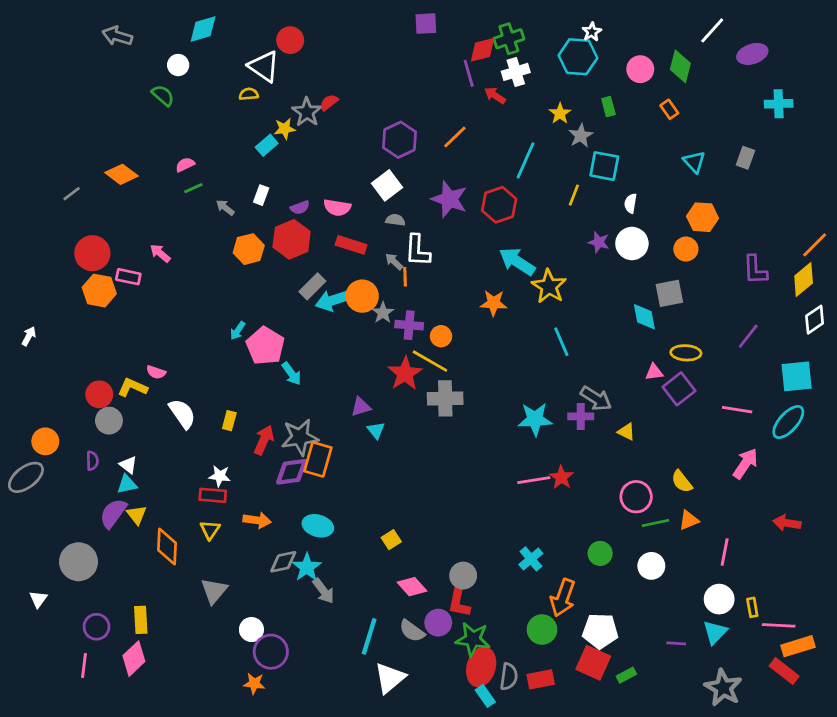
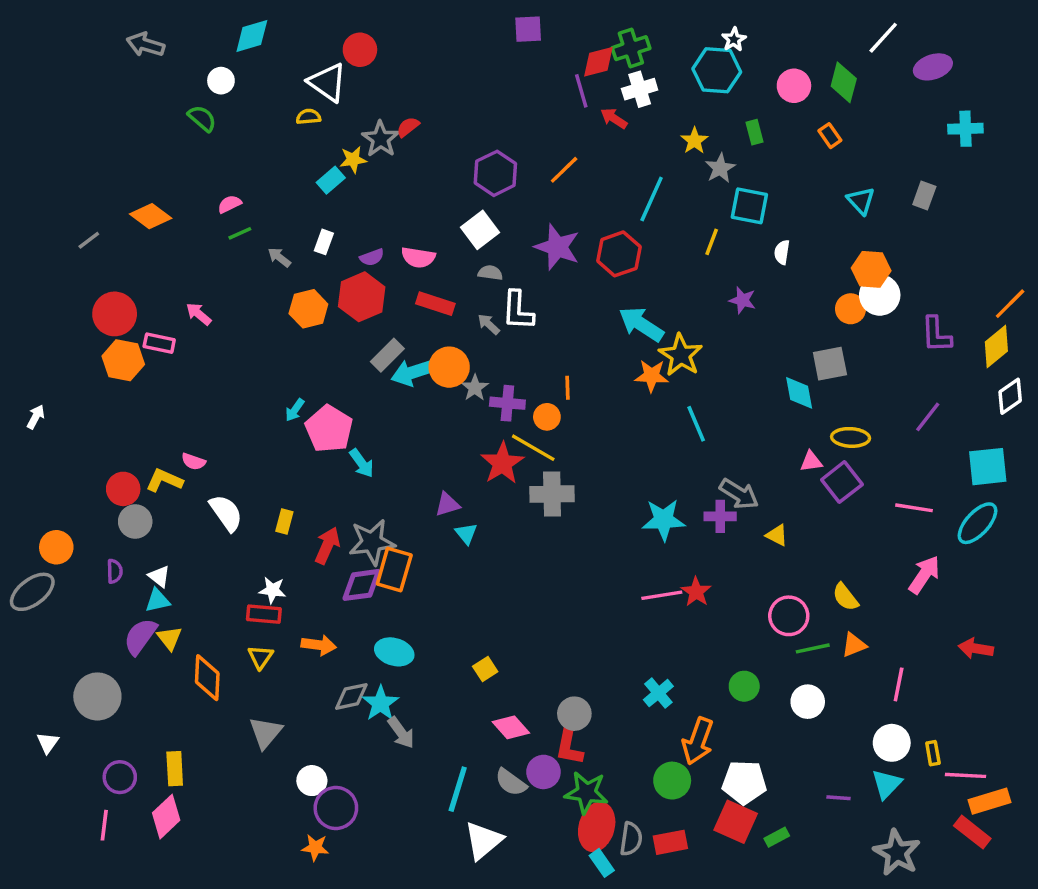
white circle: (632, 244) -> (880, 295), moved
orange line: (405, 277) -> (567, 388), moved
orange star: (494, 303) -> (652, 376), moved

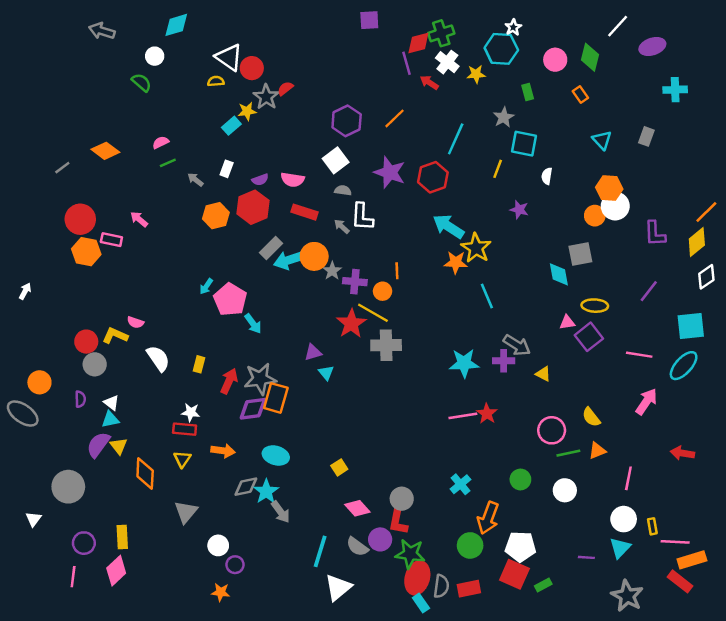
red circle: (360, 50) -> (252, 68), moved
white cross: (640, 89) -> (447, 62), turned -35
yellow star: (694, 141) -> (476, 74), moved, turned 30
gray ellipse: (32, 592) -> (23, 414), turned 72
purple circle: (336, 808) -> (235, 565), size x0.6

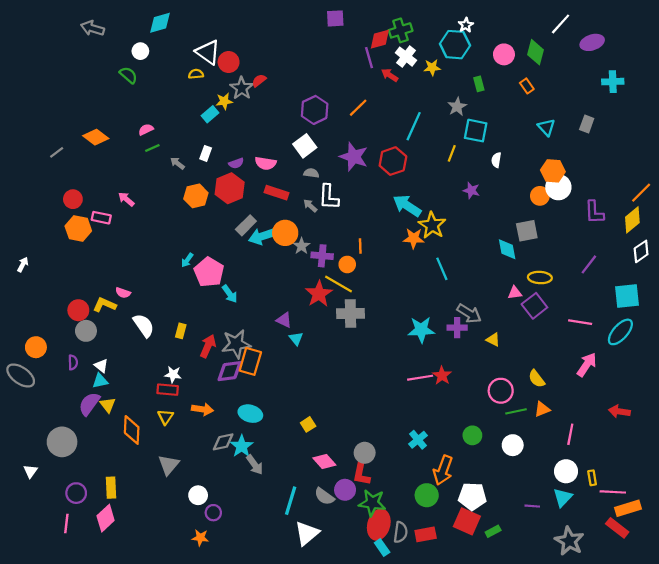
red circle: (80, 219) -> (73, 199), size x0.7
purple triangle: (313, 352) -> (284, 320), turned 42

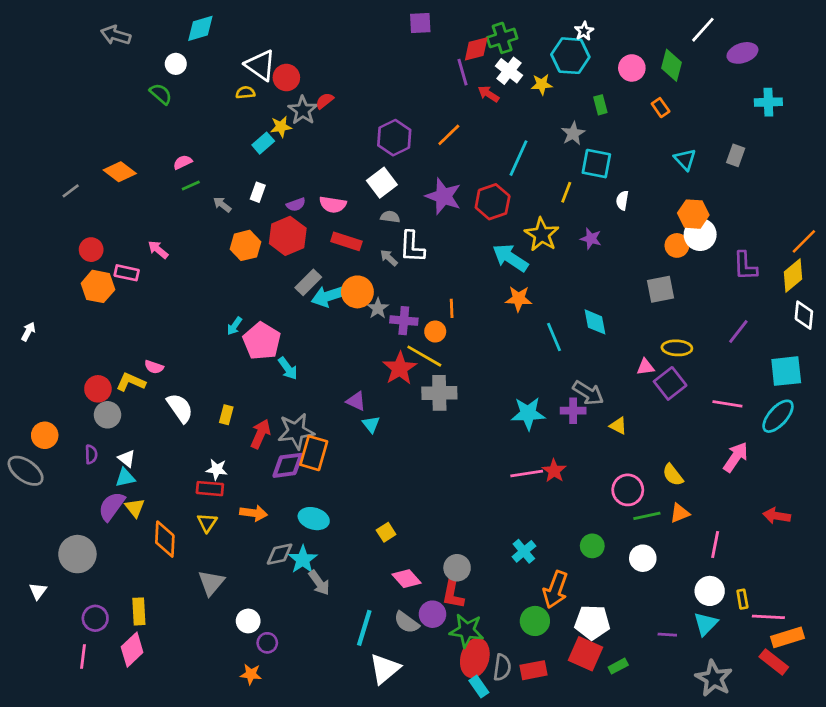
yellow star: (432, 225) -> (542, 235), moved
cyan diamond: (507, 249) -> (595, 322), moved
white diamond: (641, 251) -> (804, 315), turned -50

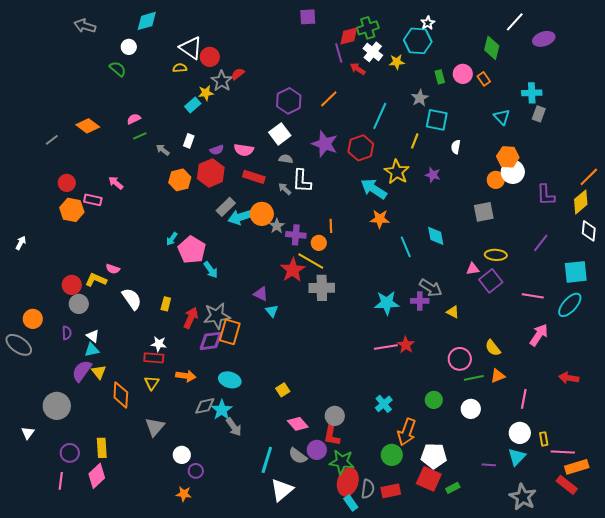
pink circle: (632, 68) -> (463, 74), moved
cyan cross: (768, 102) -> (532, 93), moved

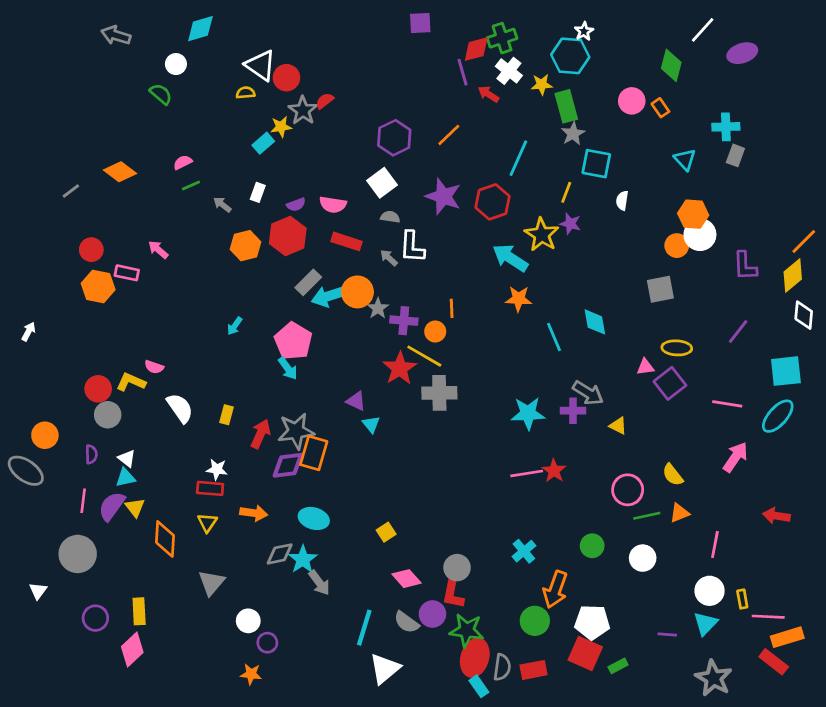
green rectangle: (440, 77) -> (566, 106), moved, size x1.6
purple star: (433, 175) -> (570, 224), moved
pink pentagon: (192, 250) -> (293, 341), moved
pink line: (61, 481) -> (83, 501), moved

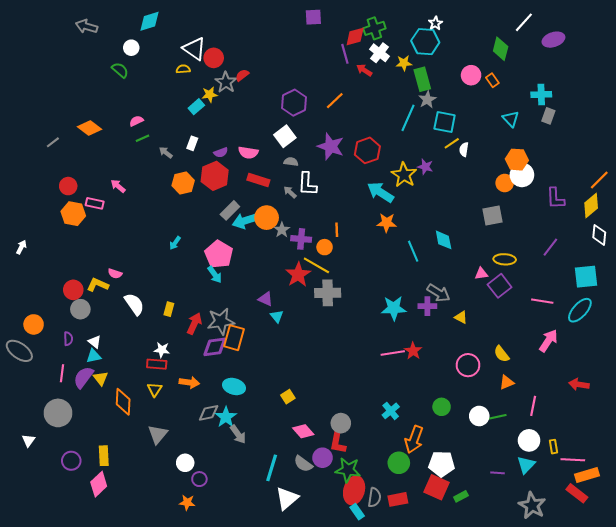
cyan line: (518, 158) -> (408, 118), moved
yellow line: (566, 192) -> (452, 143), moved, turned 35
green line: (647, 516) -> (496, 417), moved

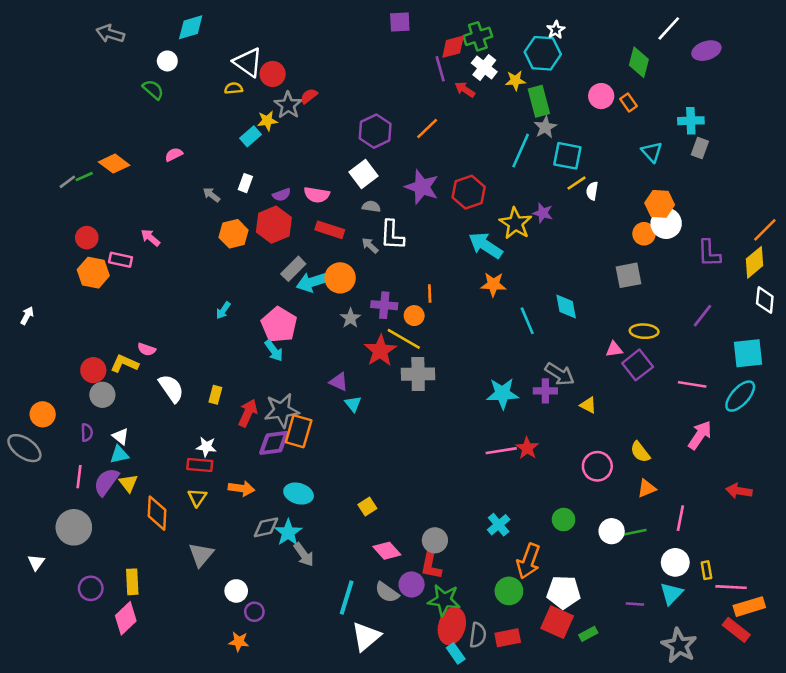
green line: (142, 138) -> (84, 177), moved
gray star: (282, 230) -> (350, 318), moved

